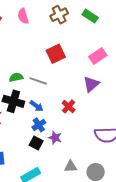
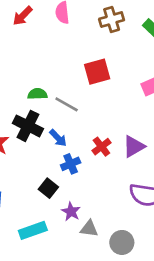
purple triangle: (91, 84) -> (134, 146), moved
blue cross: (39, 125) -> (71, 164), moved
purple star: (55, 138) -> (71, 212), moved

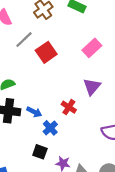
gray line: (67, 104) -> (24, 40), moved, turned -54
purple triangle: (134, 146) -> (92, 87), moved

